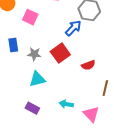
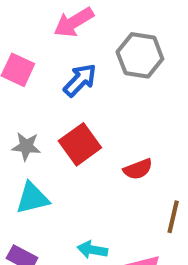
blue arrow: (73, 28) -> (80, 80), moved

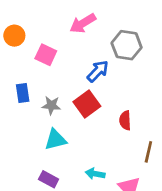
blue arrow: (80, 80) -> (98, 71), moved
red semicircle: (138, 169) -> (125, 120), turned 108

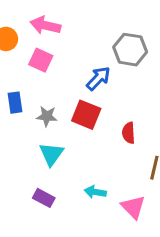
pink arrow: (83, 23) -> (45, 25), moved, turned 44
red square: (87, 104) -> (86, 115), turned -32
cyan triangle: (55, 140) -> (51, 154), turned -40

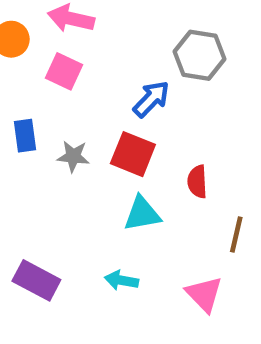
cyan triangle: (51, 154) -> (142, 214), moved, turned 44
cyan arrow: (95, 192) -> (121, 280), moved
purple rectangle: (44, 198) -> (36, 280), moved, size x1.4

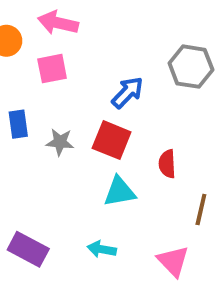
gray hexagon: (200, 55) -> (191, 67), moved
pink square: (64, 71) -> (52, 69), turned -36

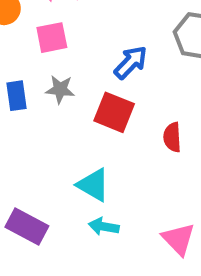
gray star: (60, 142) -> (60, 89), moved
cyan triangle: (120, 192) -> (93, 185), moved, turned 40

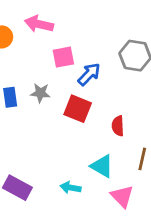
pink square: (52, 38) -> (63, 57), moved
cyan triangle: (93, 185) -> (102, 166), moved

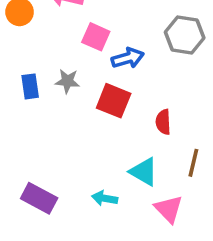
pink square: (63, 57) -> (96, 37), turned 35
blue arrow: (89, 74) -> (128, 58), turned 30

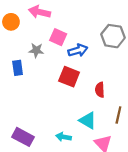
gray star: (67, 81) -> (36, 50), moved

